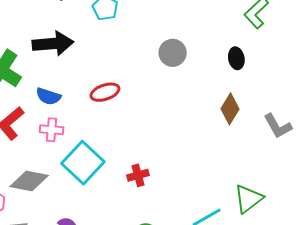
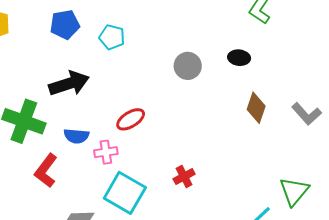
black ellipse: (236, 58) -> (239, 58), moved, turned -60
pink cross: (52, 130) -> (106, 152), moved
red cross: (138, 175) -> (184, 176), moved

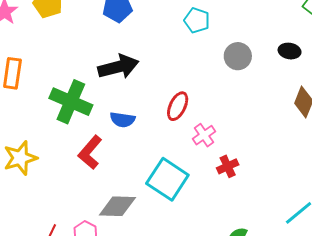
cyan pentagon: (112, 37) -> (197, 20), moved
red ellipse: (131, 119) -> (178, 106), turned -36
pink cross: (106, 152) -> (204, 135), moved, turned -30

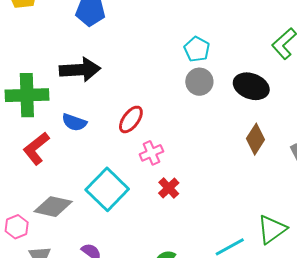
cyan pentagon: (197, 20) -> (197, 49), moved
black ellipse: (290, 51) -> (251, 86), size x1.6
green cross: (71, 102) -> (27, 95), turned -36
red cross: (228, 166) -> (169, 188), turned -30

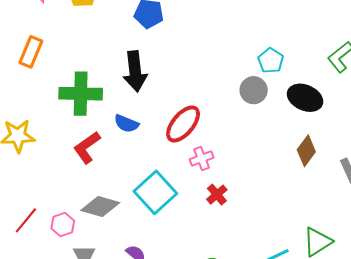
cyan pentagon: (197, 49) -> (271, 61), moved
black arrow: (80, 70) -> (135, 71), turned 84
red ellipse: (131, 119) -> (183, 124), size x1.4

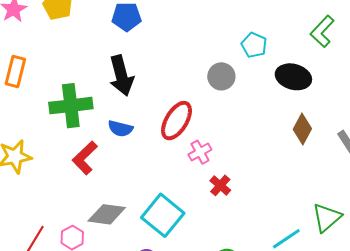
gray circle: (254, 90) -> (221, 76), moved
cyan square: (155, 192) -> (163, 215), moved

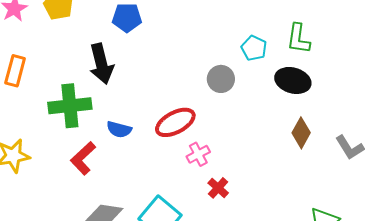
green L-shape: (322, 31) -> (298, 39), moved, turned -36
black arrow: (121, 76) -> (101, 64), moved
red ellipse: (177, 121) -> (175, 122), turned 30

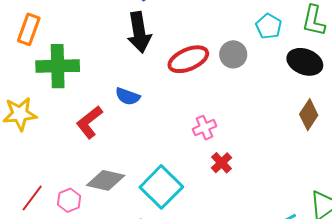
black arrow: (101, 64) -> (139, 32), moved
green cross: (70, 106) -> (58, 66), moved
red ellipse: (175, 122) -> (188, 59), moved

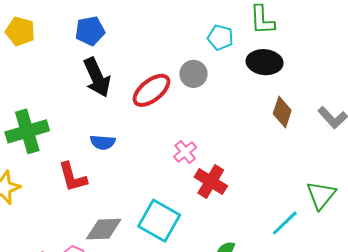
red L-shape: (89, 122) -> (73, 177), turned -52
red cross: (221, 163) -> (211, 182), size x1.5

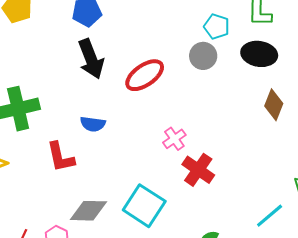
gray circle: (193, 74) -> (203, 56), moved

